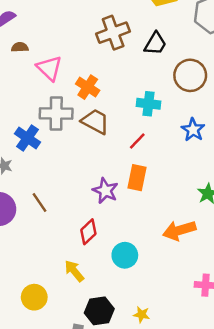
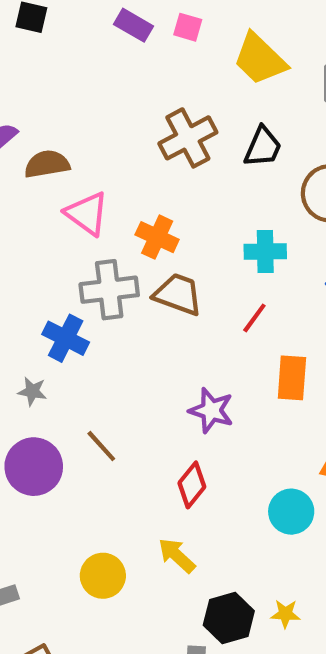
brown semicircle: (20, 47) -> (47, 164), moved, size x1.5
orange rectangle: (137, 178) -> (292, 378), moved
cyan circle: (125, 255) -> (291, 512), moved
yellow circle: (34, 297) -> (103, 576), moved
yellow star: (142, 315) -> (285, 614), moved

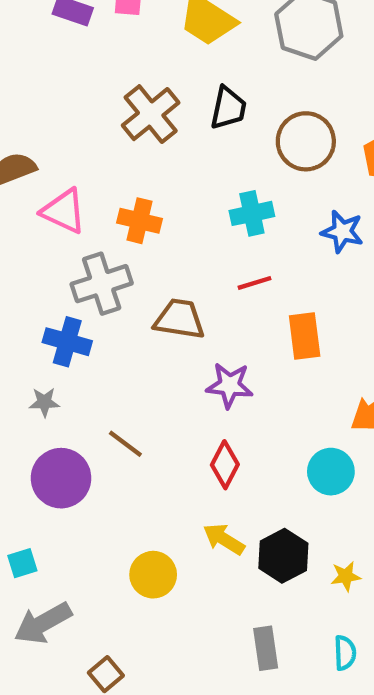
brown trapezoid: (178, 294) -> (179, 319), moved
red line: (254, 318) -> (254, 283), turned 48
black hexagon: (229, 618) -> (283, 556), moved

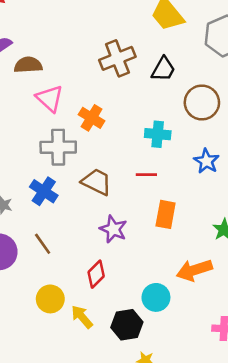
blue cross: (67, 342) -> (44, 191), moved
black hexagon: (283, 556) -> (127, 325), moved
yellow circle: (153, 575) -> (50, 299), moved

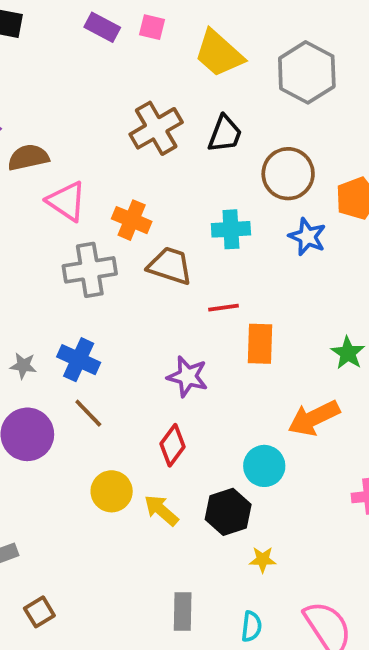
blue star: (206, 161) -> (307, 237), moved
red line: (146, 175) -> (224, 308), moved
brown trapezoid: (97, 182) -> (170, 266), moved
blue cross: (44, 191) -> (79, 360), moved

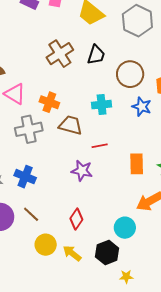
orange rectangle: (260, 344) -> (137, 164), moved
purple star: (188, 376) -> (82, 171), moved
brown line: (88, 413) -> (31, 214), moved

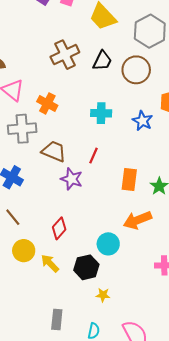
brown circle: (130, 74) -> (136, 70), moved
brown trapezoid: (71, 125) -> (54, 151), moved
red line: (100, 146) -> (93, 156), turned -63

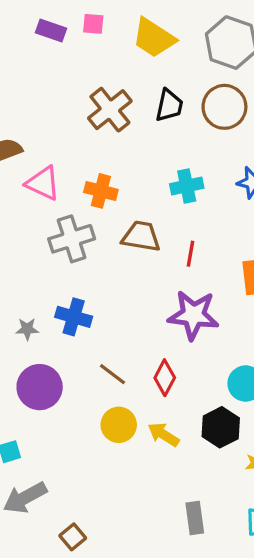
brown trapezoid: (54, 151) -> (141, 236), moved
purple star: (72, 179) -> (193, 315), moved, size x1.4
brown line: (13, 217) -> (113, 374), moved

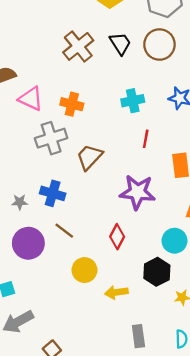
black trapezoid: (169, 105) -> (120, 43), turned -45
brown trapezoid: (141, 236) -> (89, 157), moved, turned -56
red line: (191, 254) -> (146, 139), moved
brown line: (113, 374) -> (64, 231), moved
yellow arrow: (164, 435) -> (116, 292), moved, turned -40

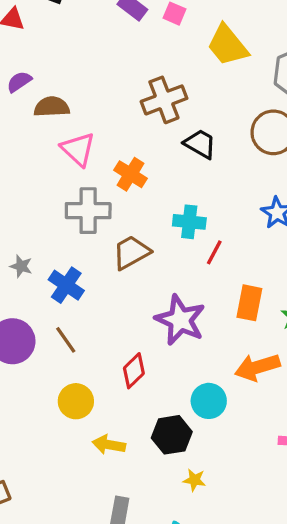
black trapezoid: (120, 43) -> (200, 144), moved, turned -45
cyan cross: (133, 101) -> (189, 222), moved
gray star: (20, 202) -> (21, 266), moved

